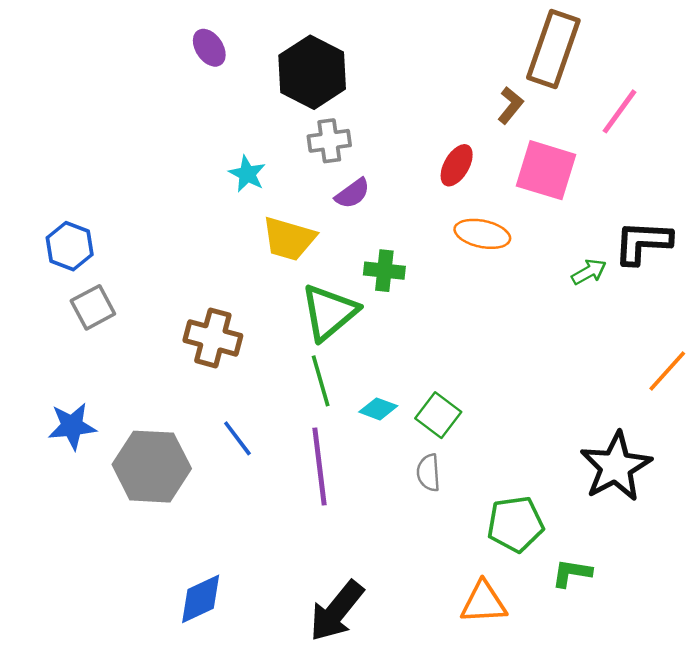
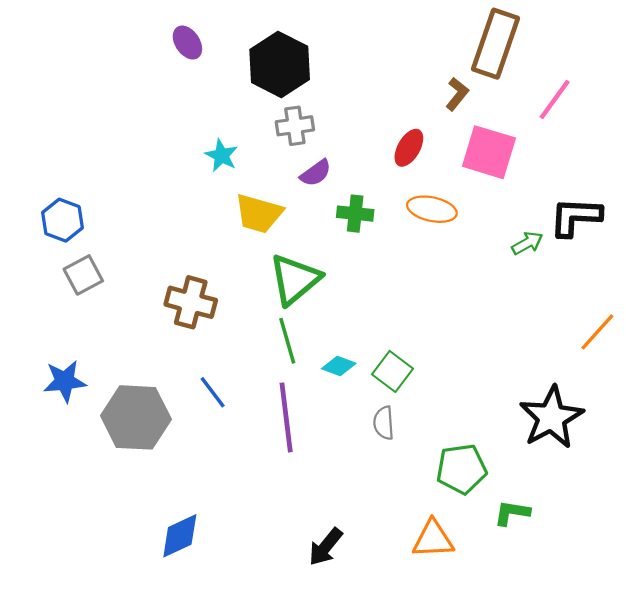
green cross: (384, 271) -> (355, 214), moved
black arrow: (337, 611) -> (326, 547), moved, size x0.7

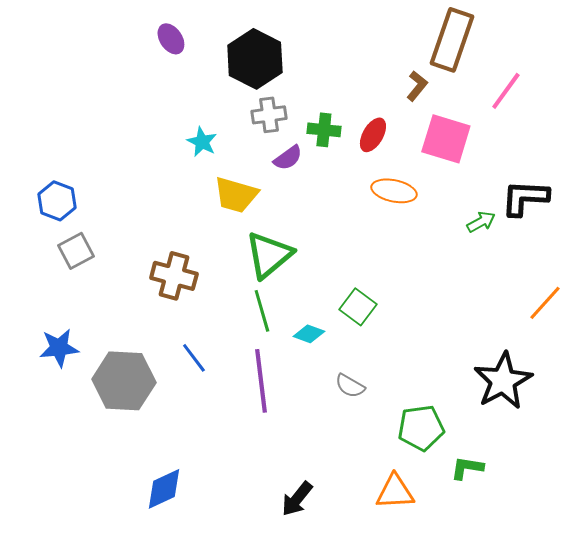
green cross: (355, 214) -> (324, 130), moved
green square: (392, 371) -> (358, 307), moved
gray semicircle: (384, 423) -> (350, 386), turned -56

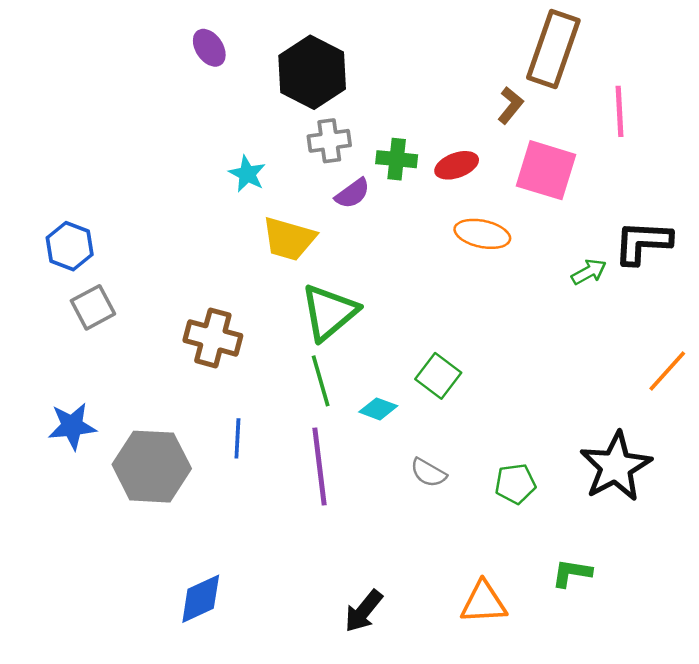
pink line: (506, 91) -> (619, 111), turned -39
red ellipse: (373, 135) -> (457, 165), turned 40
blue line: (194, 358) -> (237, 438), turned 40
green pentagon: (421, 428) -> (515, 484), moved, size x0.7

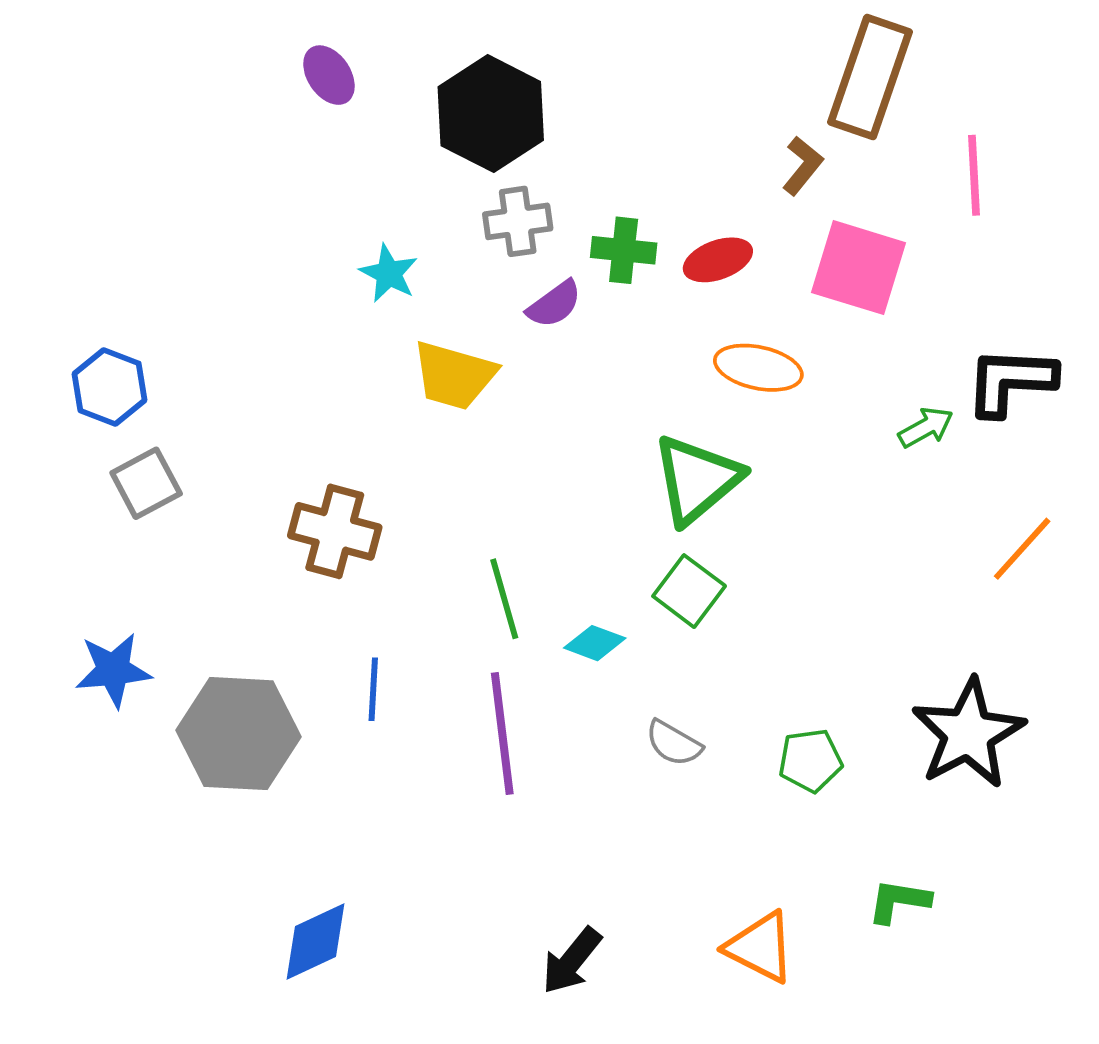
green triangle: (329, 312) -> (697, 479), moved
orange line: (667, 371) -> (1022, 549), moved
orange triangle: (484, 602) -> (760, 947), turned 30

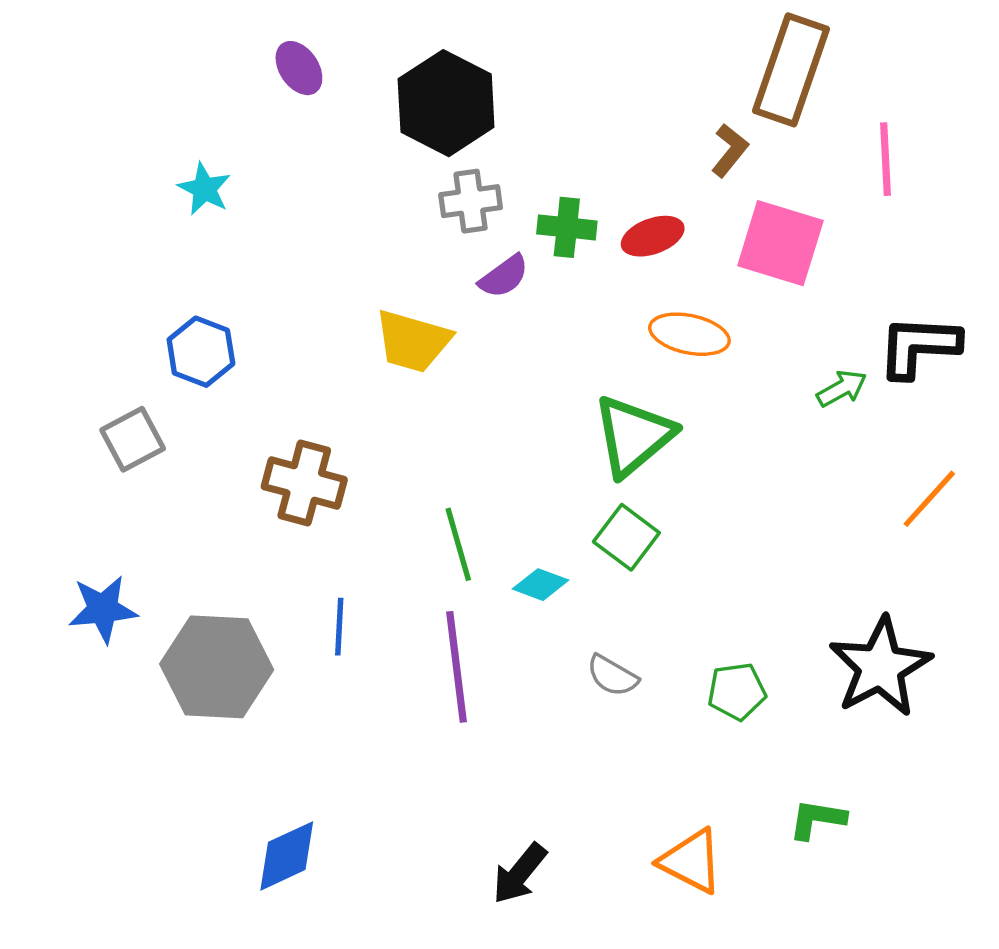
cyan star: (389, 273) -> (204, 189), moved
blue hexagon: (109, 387) -> (201, 352), moved

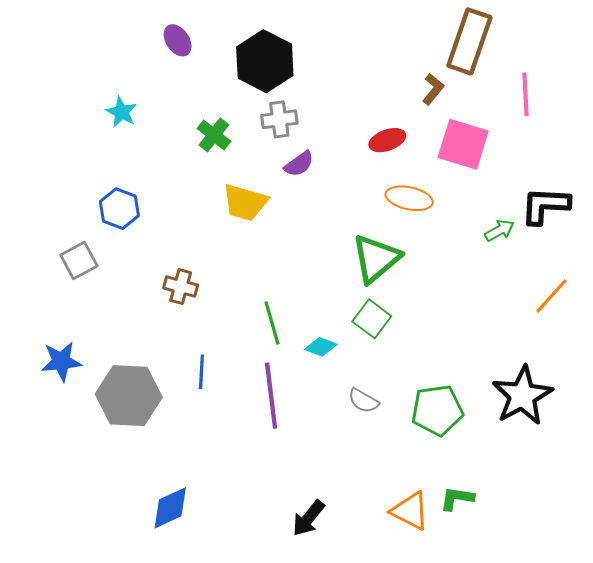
green cross: (567, 227) -> (214, 135), moved, turned 32
brown cross: (304, 483) -> (181, 287), size x0.7
green pentagon: (737, 691) -> (437, 410), size x1.5
green L-shape: (817, 819) -> (457, 498), moved

